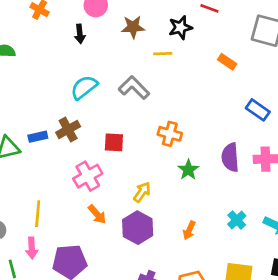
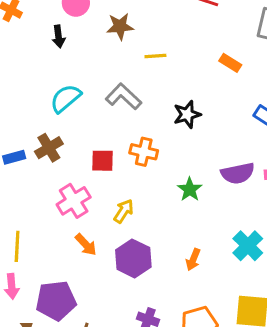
black star: (180, 27) -> (187, 114), moved
orange cross: (170, 134) -> (144, 152), moved
purple semicircle: (230, 157) -> (238, 173), turned -96
yellow arrow: (142, 192) -> (124, 211), moved
cyan cross: (237, 220) -> (248, 246), size x1.4

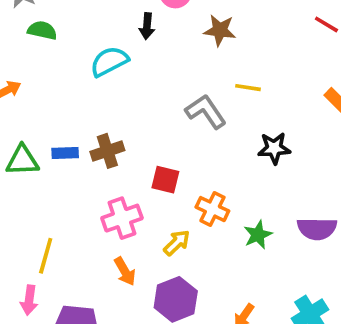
yellow line: (155, 56) -> (248, 88), moved
cyan semicircle: (66, 98) -> (109, 61), moved
orange cross: (144, 152) -> (212, 209), moved

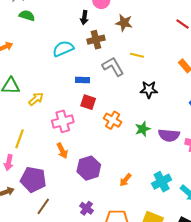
cyan semicircle: (109, 61) -> (63, 49), moved
brown cross: (107, 151) -> (96, 40), moved
blue rectangle: (65, 153) -> (82, 80), moved
green star: (258, 235) -> (143, 129), moved
yellow arrow: (177, 243) -> (36, 99), moved

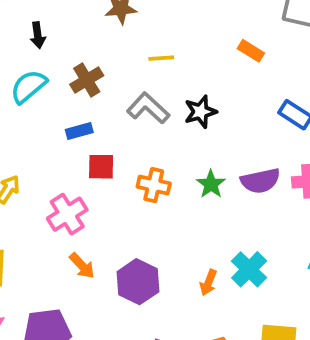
black arrow: (84, 18) -> (38, 35), moved
brown cross: (96, 40) -> (87, 80), moved
gray L-shape: (113, 67) -> (148, 108), moved
cyan cross: (162, 182) -> (249, 269), moved

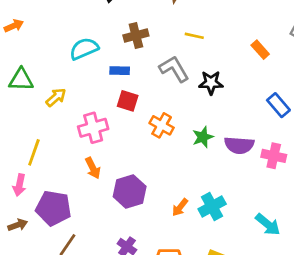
cyan semicircle: (28, 87) -> (84, 49), moved

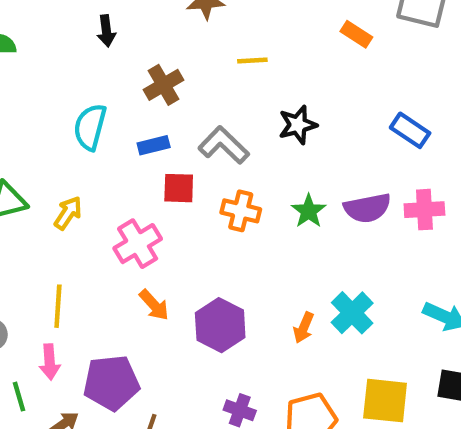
cyan semicircle: (84, 49) -> (90, 127), turned -36
orange rectangle: (260, 50) -> (356, 34), moved
gray L-shape: (174, 69) -> (224, 145), moved

